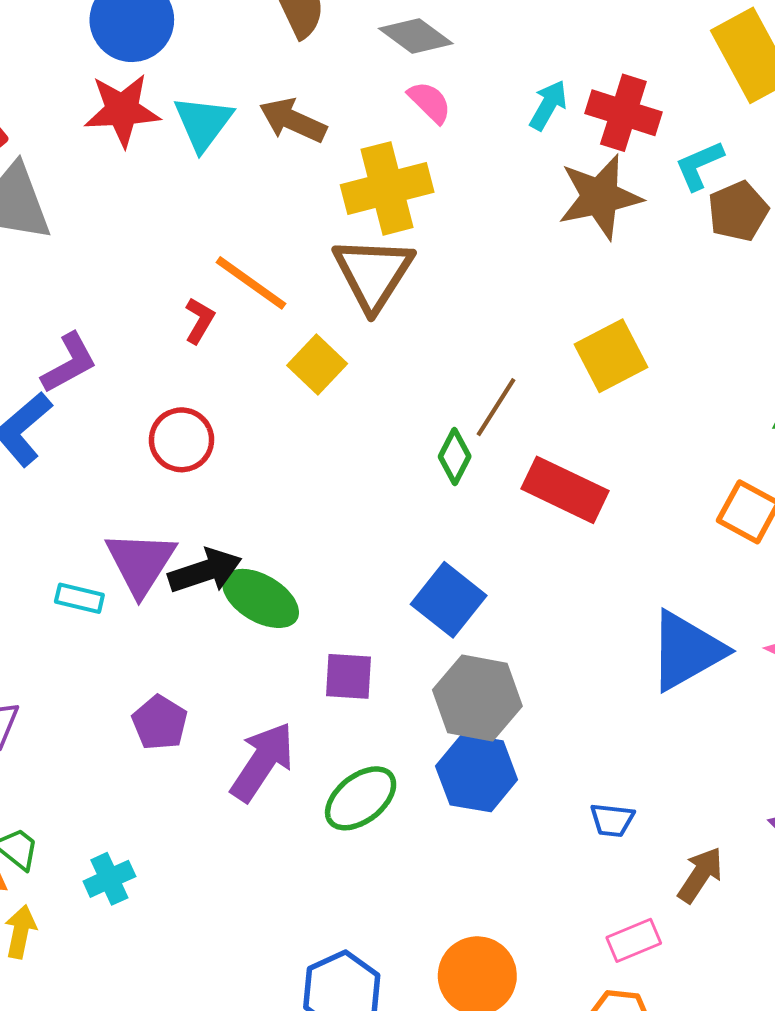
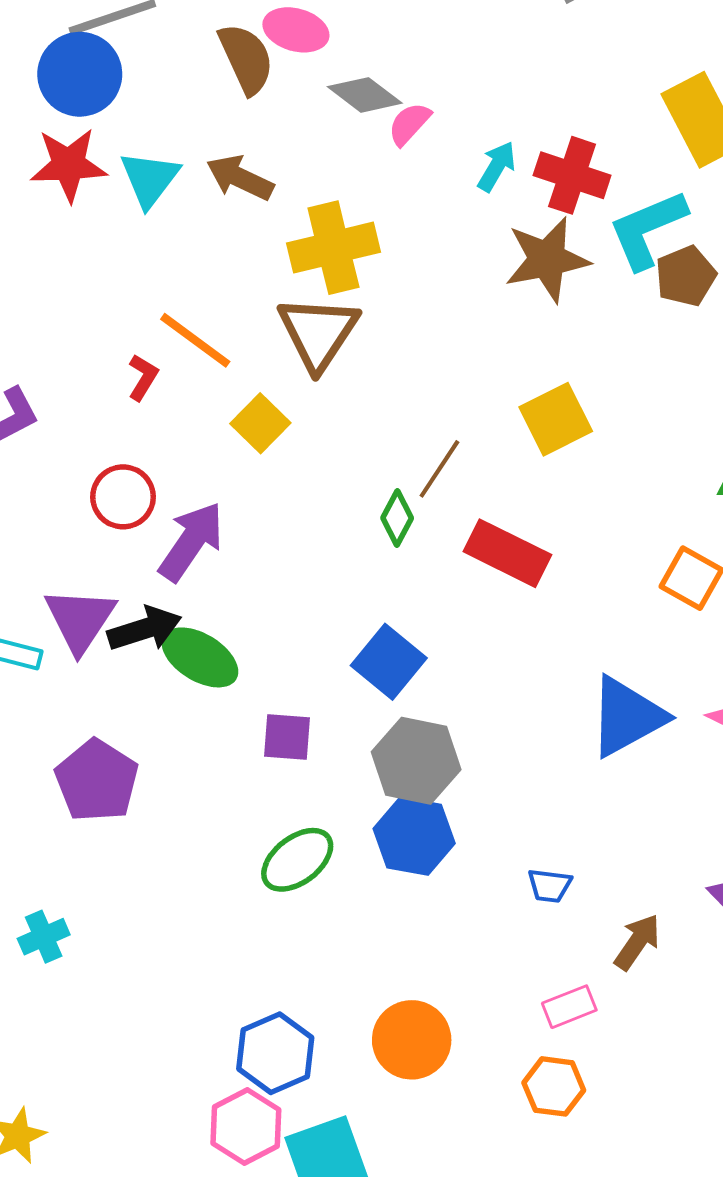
pink semicircle: (430, 102) -> (409, 124), moved, turned -93
cyan L-shape: (699, 165) -> (647, 229), size x1.6
purple pentagon: (160, 723) -> (97, 781), size x1.5
purple arrow: (262, 762) -> (191, 541), moved

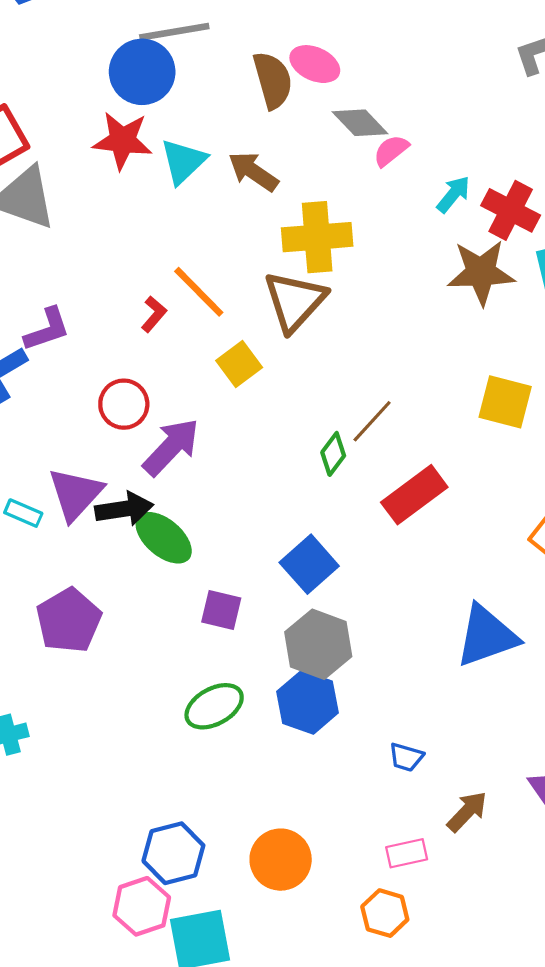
yellow square: (556, 419) -> (505, 402), moved, turned 32
red rectangle: (507, 553) -> (414, 495), turned -72

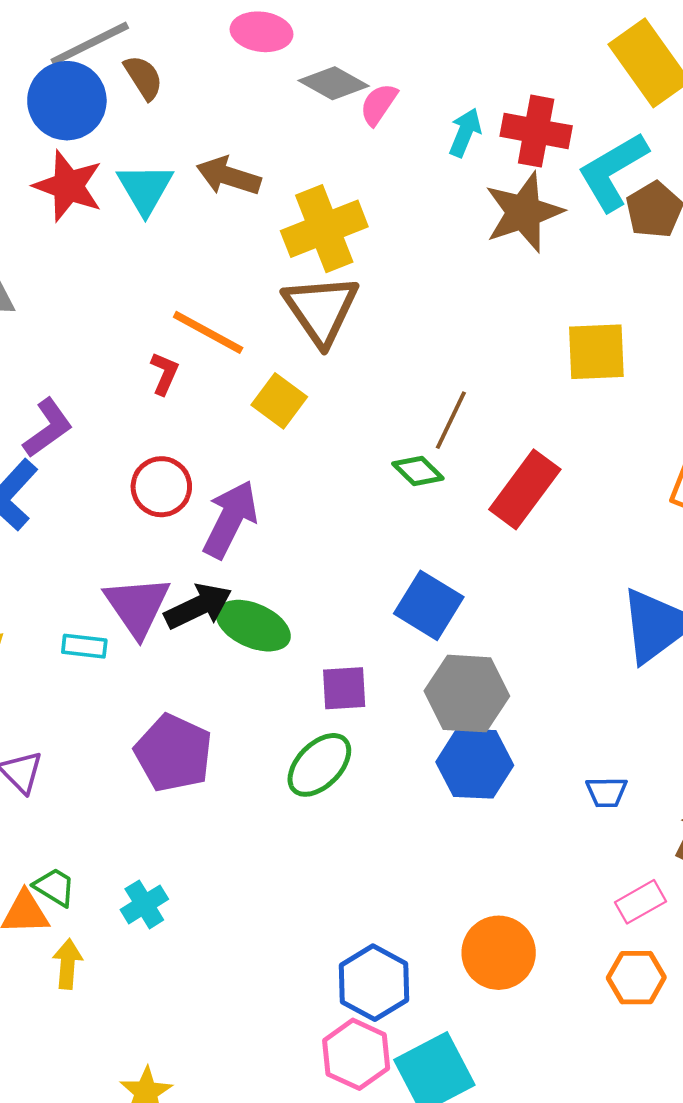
brown semicircle: (273, 80) -> (143, 77), moved, size x0.7
red star: (122, 141) -> (68, 186), turned 30
green diamond: (333, 454) -> (418, 471), turned -66
green ellipse: (214, 706) -> (319, 765), moved

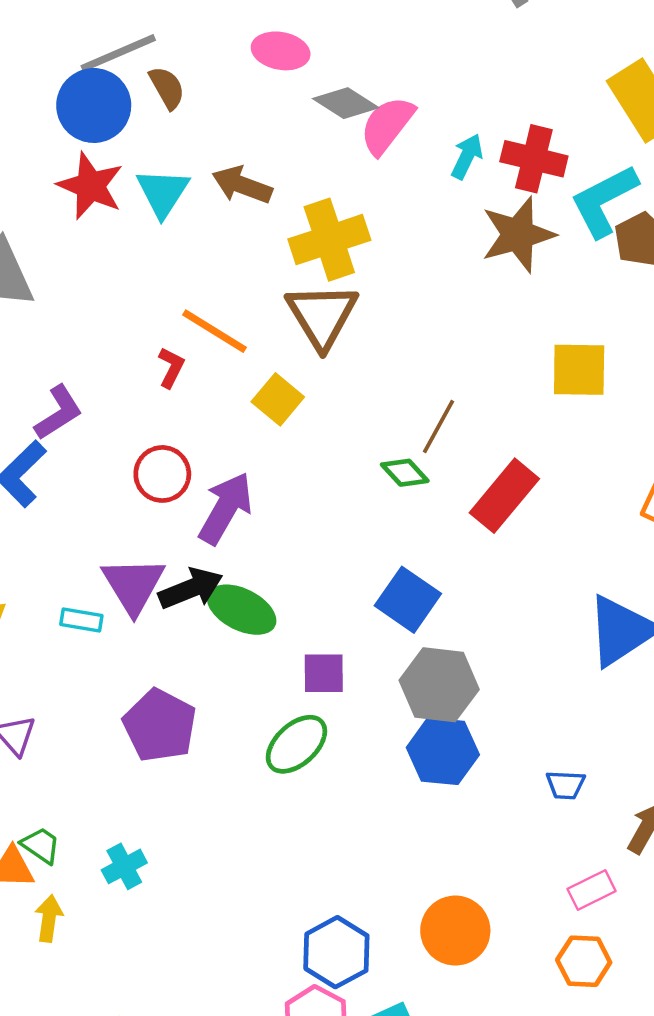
pink semicircle: (379, 104) -> (387, 125), size x1.5

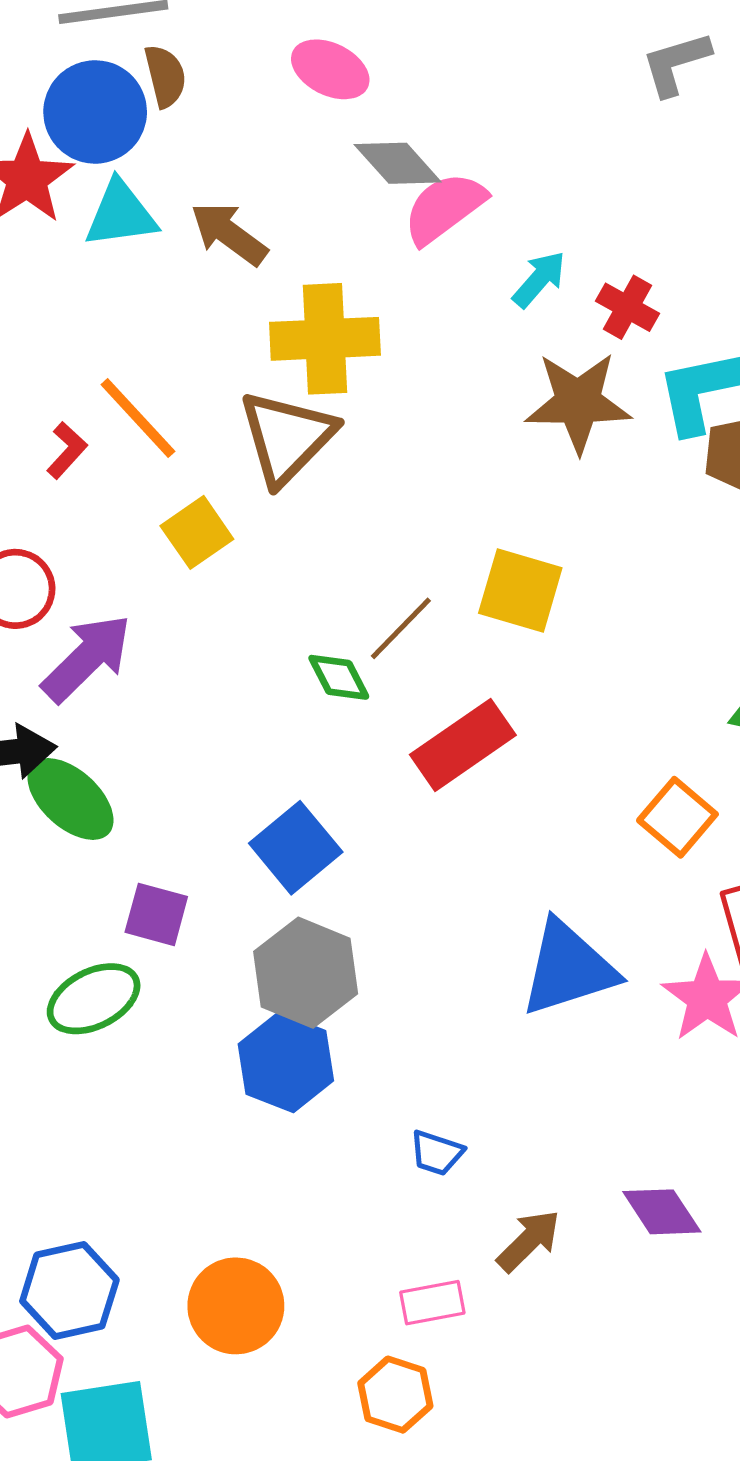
blue circle: (94, 105) -> (95, 112), moved
red cross: (534, 159) -> (627, 307), size x0.7
cyan triangle: (163, 192) -> (121, 214), turned 34
yellow square: (579, 370) -> (520, 590), moved

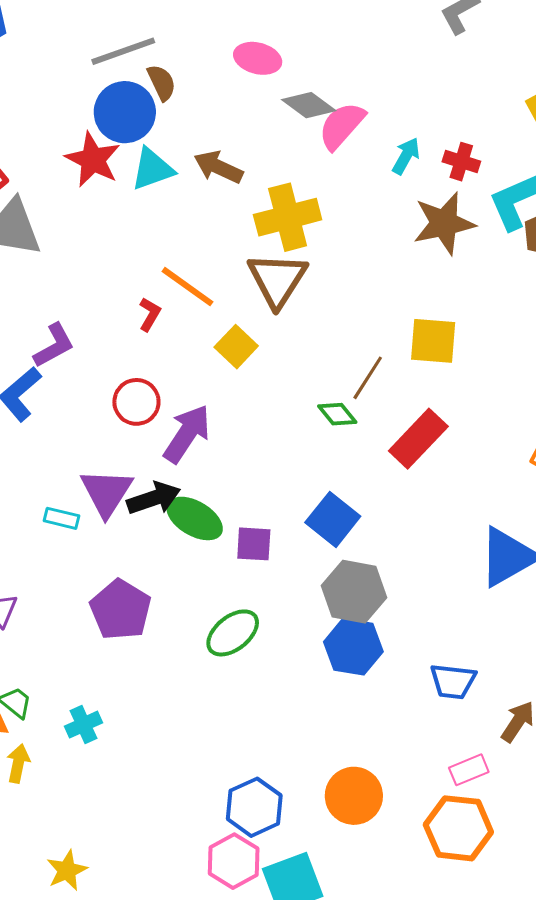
purple square: (156, 914) -> (254, 544), moved
blue trapezoid: (437, 1153) -> (453, 681), size x1.4
orange hexagon: (395, 1395) -> (458, 828), size x1.5

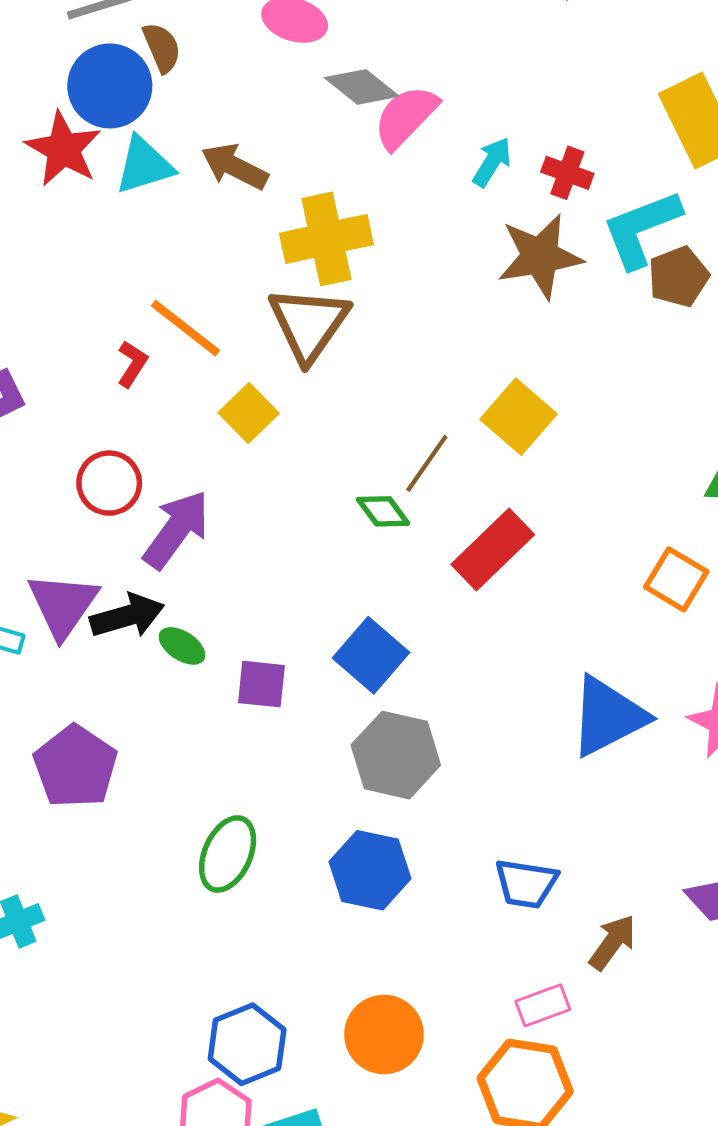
yellow square: (433, 341) -> (518, 417), turned 34
green ellipse: (195, 518) -> (182, 646), size x0.6
green ellipse: (233, 633) -> (228, 854), moved, turned -30
blue hexagon: (353, 647) -> (370, 870), moved

